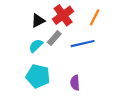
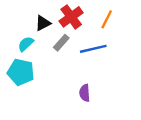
cyan semicircle: (36, 46) -> (26, 44), moved
cyan pentagon: (38, 76) -> (21, 72), moved

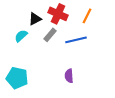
red cross: (71, 17) -> (58, 14), turned -30
cyan pentagon: (21, 72) -> (17, 78), moved

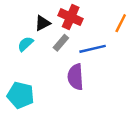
orange line: (87, 16) -> (121, 23), moved
purple semicircle: (69, 76) -> (75, 77), moved, size x1.5

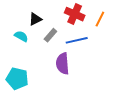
red cross: (71, 17) -> (75, 14), moved
cyan semicircle: (25, 44) -> (21, 36), turned 72

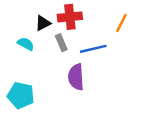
red cross: (75, 14) -> (70, 17), moved, turned -30
gray rectangle: (50, 35) -> (61, 43), turned -64

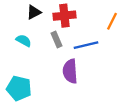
black triangle: (43, 23) -> (34, 12), moved

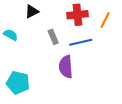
red cross: (64, 16) -> (77, 15), moved
cyan semicircle: (24, 41) -> (11, 35), moved

